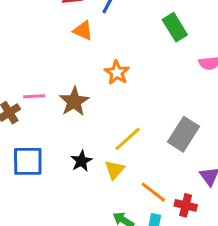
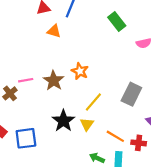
orange star: (117, 73) -> (80, 71), moved
blue square: (28, 161) -> (26, 138), moved
black star: (81, 161) -> (63, 121), size x1.5

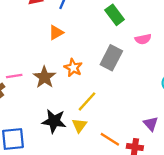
orange triangle: (54, 31) -> (56, 33), moved, turned -48
gray rectangle: (131, 94) -> (111, 58), moved
black star: (63, 121) -> (54, 121), turned -30

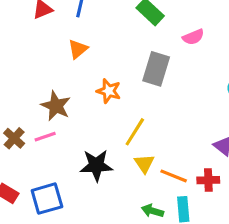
pink line: (14, 76) -> (45, 137), moved
brown star: (44, 77) -> (56, 106), moved
yellow triangle: (79, 125) -> (144, 163), moved

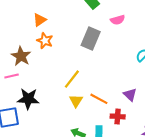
orange star: (109, 91) -> (45, 41), moved
black star: (96, 165) -> (28, 99), moved
orange line: (174, 176) -> (99, 99), moved

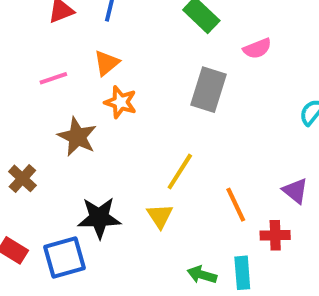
pink line: (12, 76) -> (53, 78), moved
orange line: (99, 99) -> (236, 205), turned 42
yellow triangle: (76, 101) -> (160, 216), moved

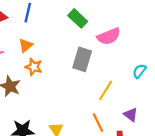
pink semicircle: (257, 48) -> (109, 36), size x1.5
yellow line: (180, 171) -> (106, 90), moved

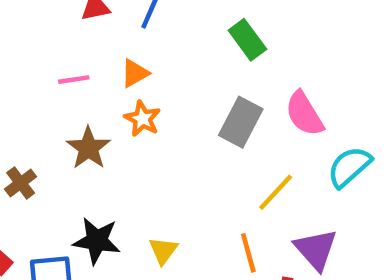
pink semicircle: (109, 36) -> (304, 114), moved, turned 70
cyan semicircle: (139, 71) -> (349, 167), size x1.5
purple triangle: (131, 115) -> (316, 249), size x1.5

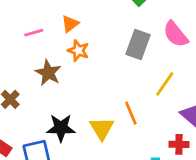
yellow triangle: (163, 250) -> (102, 128), size x1.4
orange line: (248, 253) -> (131, 113), moved

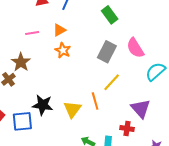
brown star: (48, 73) -> (21, 62), moved
yellow line: (165, 84) -> (112, 82), moved

